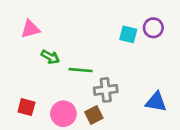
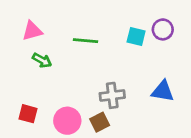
green arrow: (50, 57) -> (42, 60), moved
green line: (81, 70) -> (86, 41), moved
blue triangle: (156, 102) -> (163, 91), moved

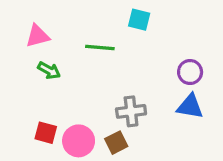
purple circle: (163, 29) -> (190, 72), moved
cyan square: (136, 36) -> (139, 20), moved
red square: (28, 114) -> (46, 133), moved

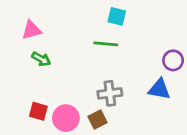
green line: (100, 47) -> (106, 44), moved
purple circle: (190, 72) -> (173, 60), moved

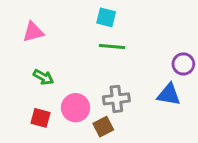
cyan square: (117, 16) -> (106, 17), moved
green arrow: (41, 59) -> (43, 77), moved
pink circle: (66, 118) -> (76, 108), moved

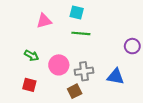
pink triangle: (33, 32) -> (44, 21), moved
blue triangle: (169, 95) -> (115, 77), moved
pink circle: (76, 108) -> (59, 65), moved

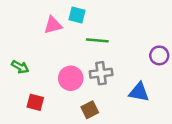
cyan square: (77, 12) -> (77, 15), moved
green arrow: (31, 56) -> (20, 67), moved
gray cross: (84, 71) -> (101, 73), moved

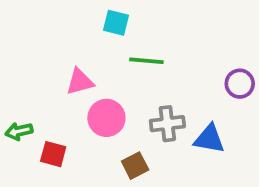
pink triangle: (53, 25) -> (80, 82), moved
green arrow: (20, 67) -> (19, 131), moved, turned 138
gray cross: (101, 73) -> (167, 124), moved

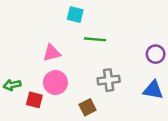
pink circle: (106, 118) -> (55, 83), moved
blue triangle: (209, 139) -> (153, 90), moved

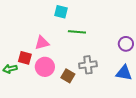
red square: (34, 100) -> (25, 58), moved
brown square: (88, 107) -> (68, 76), moved, turned -32

